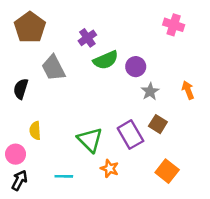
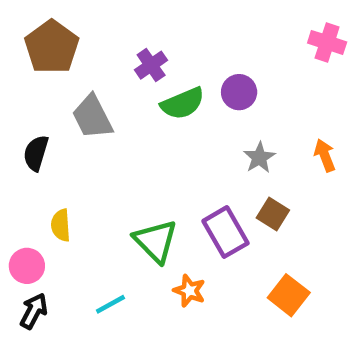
pink cross: (174, 25) -> (327, 42), moved
purple circle: (136, 67) -> (239, 92), moved
cyan line: (64, 176) -> (110, 304), turned -30

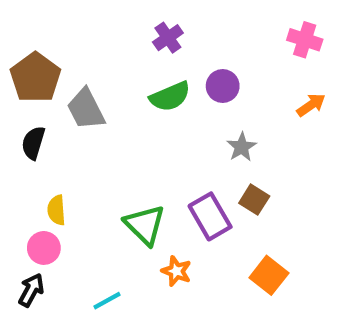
brown pentagon: (52, 47) -> (35, 78), moved
purple cross: (151, 65) -> (168, 38), moved
orange arrow: (325, 155) -> (311, 105), moved, turned 76
pink circle: (27, 266) -> (44, 248), moved
cyan line: (110, 304) -> (107, 301), moved

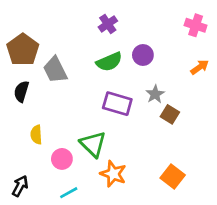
brown square: (254, 200) -> (170, 114), moved
purple rectangle: (210, 216) -> (117, 104), moved, turned -44
pink circle: (44, 248) -> (62, 159), moved
orange star: (176, 271) -> (113, 174), size x1.4

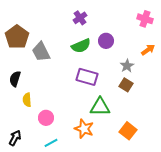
black semicircle: (21, 91) -> (15, 79), moved
gray star: (155, 94) -> (127, 66), moved
green triangle: (93, 144) -> (100, 107), moved, turned -45

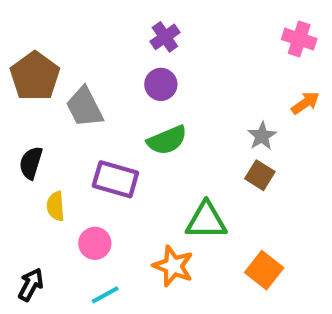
purple circle: (106, 41) -> (161, 84), moved
green semicircle: (81, 46) -> (167, 140), moved
purple rectangle: (87, 77) -> (115, 179), moved

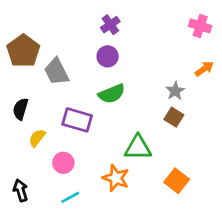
yellow semicircle: (56, 206) -> (37, 138), turned 42
black arrow: (31, 285) -> (20, 190), turned -45

